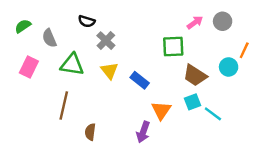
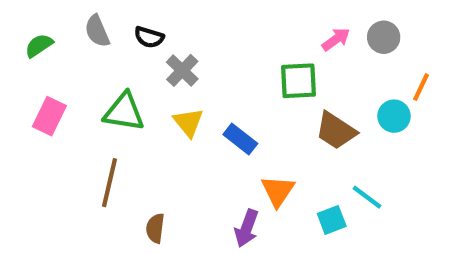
gray semicircle: (49, 38) -> (97, 31), moved
cyan square: (192, 102) -> (332, 220), moved

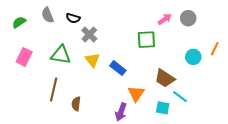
orange line: (421, 87) -> (215, 49), moved
brown trapezoid: (336, 131) -> (165, 78), moved
cyan square: (332, 220) -> (163, 108), turned 32
brown semicircle: (155, 228) -> (76, 104), moved

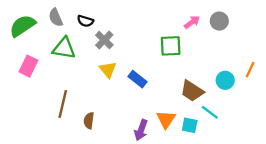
green semicircle: (19, 22) -> (22, 26), size x1.6
orange line: (215, 49) -> (250, 70), moved
green triangle: (61, 55) -> (64, 48), moved
cyan circle: (193, 57) -> (225, 80), moved
orange triangle: (136, 94) -> (166, 119), moved

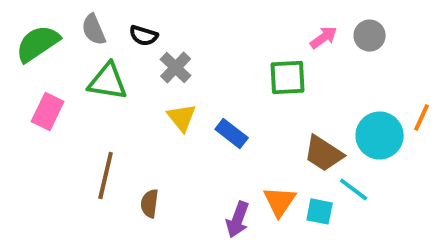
cyan circle: (225, 80) -> (380, 135), size x1.5

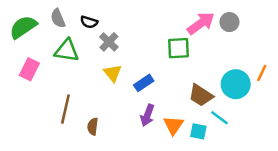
pink arrow: (324, 38) -> (201, 23), size x1.6
blue rectangle: (232, 133) -> (144, 83), turned -72
purple arrow: (238, 219) -> (147, 115), moved

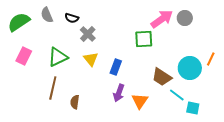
green triangle: (67, 51) -> (58, 57), moved, turned -35
blue rectangle: (144, 83) -> (116, 67), turned -35
cyan square: (198, 131) -> (193, 108), moved

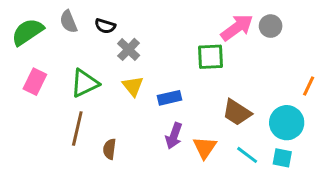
blue rectangle: (116, 67) -> (170, 98), turned 56
cyan circle: (190, 68) -> (287, 123), moved
cyan line: (177, 95) -> (247, 155), moved

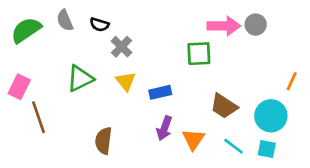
pink arrow: (237, 28) -> (224, 26), turned 36
pink rectangle: (35, 82) -> (19, 87), moved
brown line: (77, 129) -> (39, 117), moved, turned -32
brown semicircle: (110, 149) -> (104, 141), size x1.4

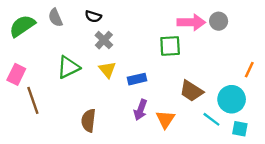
black semicircle: (99, 25) -> (93, 16), moved
cyan line: (234, 146) -> (211, 119), moved
cyan square: (267, 149) -> (240, 129), moved

